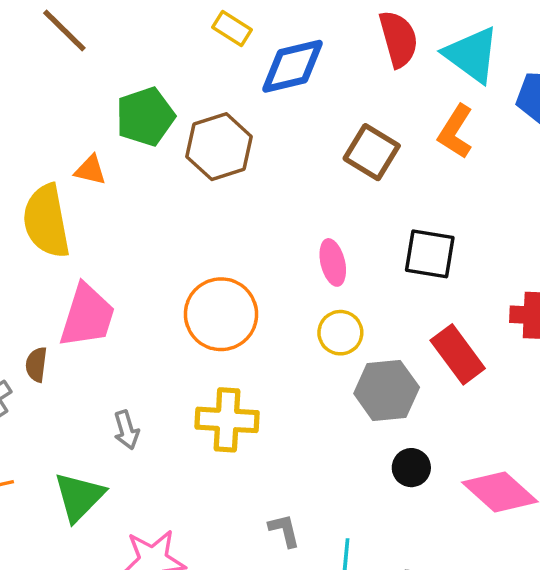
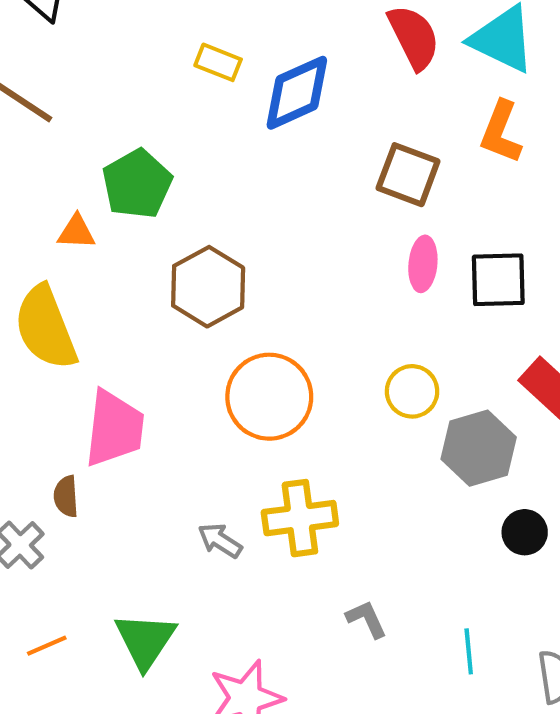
brown hexagon: (219, 147) -> (208, 287), moved
orange triangle: (90, 170) -> (76, 232), moved
pink ellipse: (333, 262) -> (423, 264), moved, turned 30
gray arrow: (126, 430) -> (220, 541), moved, turned 150
gray L-shape: (284, 530) -> (367, 619), moved

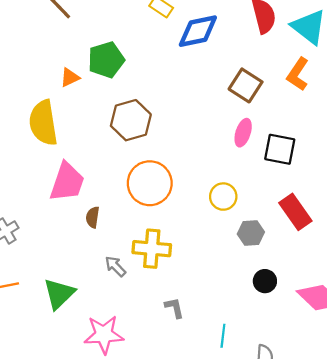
orange triangle: (76, 232) -> (70, 77), turned -40
gray hexagon: (479, 448) -> (251, 233), size x0.7
brown semicircle: (66, 496) -> (93, 217), moved
gray arrow: (220, 541) -> (115, 266), moved

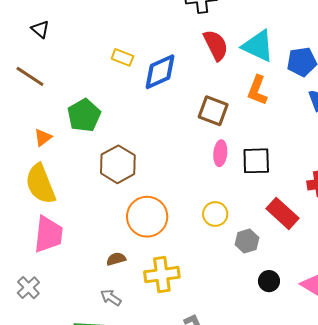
orange triangle: (70, 77) -> (43, 137), moved
pink trapezoid: (67, 182) -> (48, 234), moved
brown semicircle: (93, 217) -> (116, 259), moved, turned 78
gray arrow: (115, 266) -> (111, 298), moved

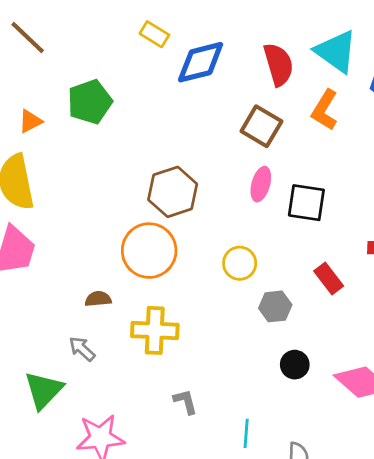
red semicircle: (216, 45) -> (279, 64), moved
brown hexagon: (118, 164) -> (173, 192), moved
red rectangle: (282, 213) -> (329, 278), size x0.7

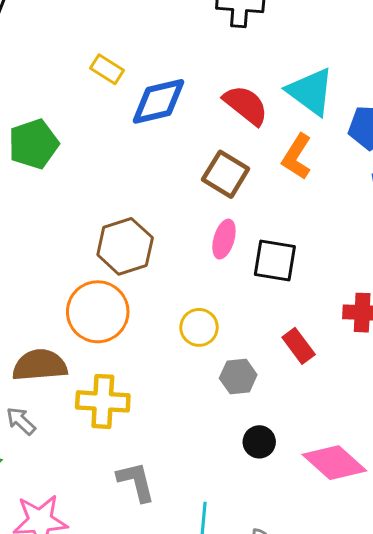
red semicircle: (279, 64) -> (246, 105), turned -36
brown semicircle: (98, 299) -> (40, 365), size x1.8
gray L-shape: (185, 402) -> (136, 482), size x1.4

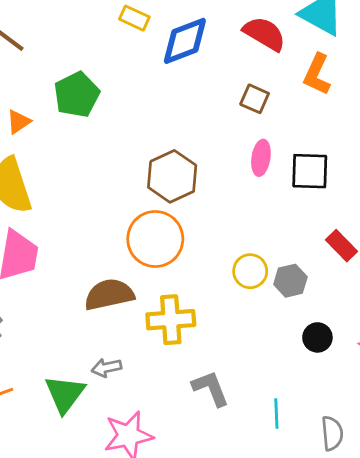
brown square: (226, 174) -> (255, 99), size x0.7
yellow circle: (199, 327) -> (250, 271), moved
gray arrow: (21, 421) -> (106, 368), moved, turned -48

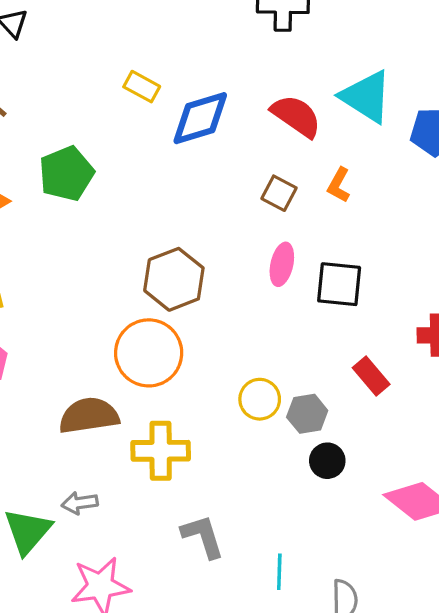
orange L-shape: (317, 74) -> (339, 185), moved, size x0.7
black circle: (317, 337) -> (327, 461), moved

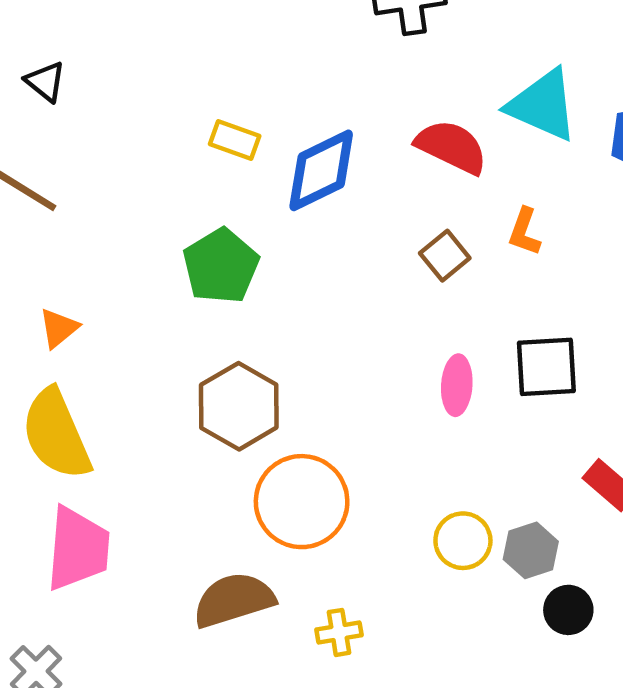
green pentagon: (66, 174) -> (221, 266), moved
brown square: (279, 193) -> (445, 256), turned 32
pink ellipse: (282, 264) -> (457, 385), moved
brown hexagon: (174, 279) -> (239, 406), moved
yellow cross: (161, 451) -> (339, 632), size x0.6

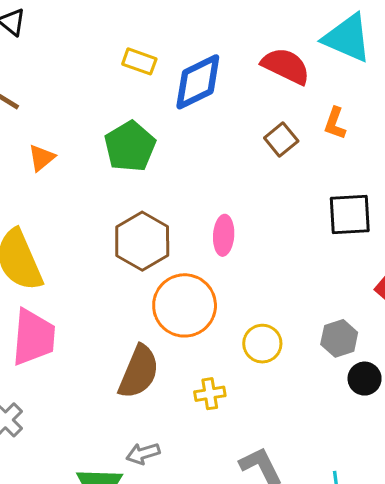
orange triangle: (59, 328) -> (42, 158), moved
pink ellipse: (457, 385) -> (224, 235), moved
yellow circle: (463, 541) -> (262, 344), moved
brown semicircle: (234, 600) -> (139, 372), turned 130

